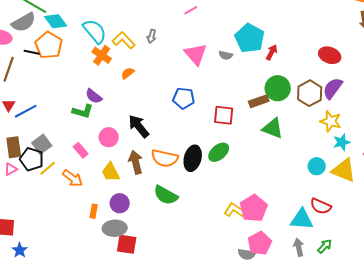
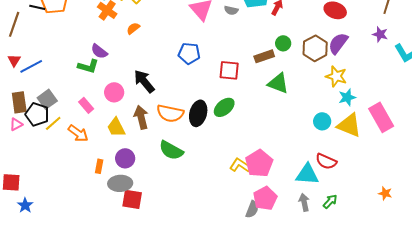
green circle: (278, 88) -> (283, 43), size x0.6
gray semicircle: (247, 254) -> (252, 209), turned -78

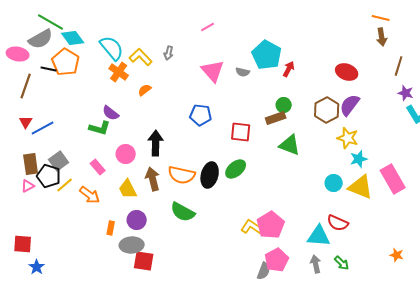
purple star: (380, 34) -> (406, 93), moved
green circle: (283, 43) -> (284, 105), moved
black arrow: (144, 81) -> (156, 143), turned 40
green arrow: (330, 201) -> (342, 263), turned 91

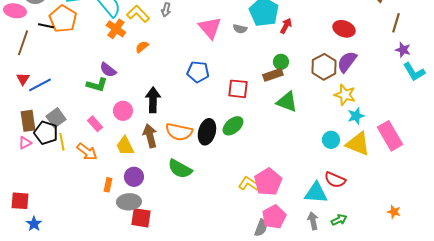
yellow line: (65, 185) -> (62, 142), turned -60
green arrow: (342, 263) -> (339, 220), turned -70

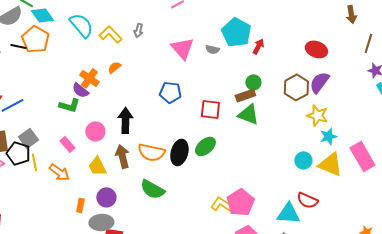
orange cross: (116, 29) -> (89, 78), moved
green triangle: (287, 102) -> (248, 114), moved

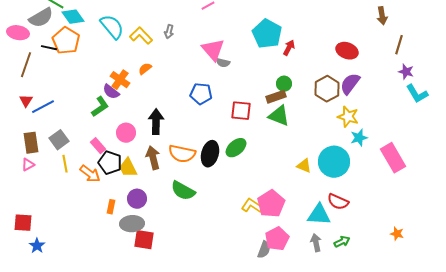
gray semicircle: (212, 49) -> (223, 63), moved
green L-shape: (69, 105) -> (100, 107), turned -50
black pentagon: (18, 153) -> (110, 163), moved
cyan circle: (303, 160) -> (334, 162), size x1.8
yellow triangle: (330, 164) -> (304, 166), moved, size x0.6

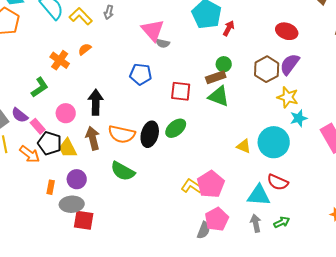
purple semicircle: (111, 92) -> (20, 115), moved

